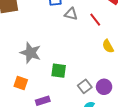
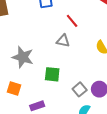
gray triangle: (71, 14) -> (63, 41), moved
red line: (95, 20) -> (72, 21), moved

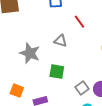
gray triangle: (63, 41) -> (60, 41), moved
orange square: (14, 89) -> (17, 91), moved

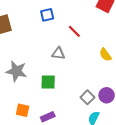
gray star: (30, 53) -> (16, 71), moved
green square: (57, 72) -> (48, 82), moved

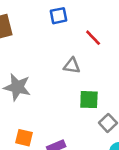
green square: (48, 82) -> (89, 100), moved

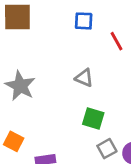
red line: (93, 38) -> (117, 41), moved

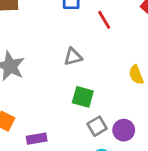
gray triangle: (84, 78) -> (73, 57), turned -36

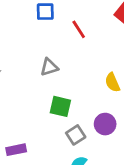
purple circle: (124, 130) -> (105, 124), moved

